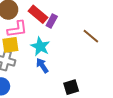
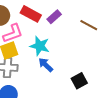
purple rectangle: (52, 21) -> (54, 17), moved, turned 32

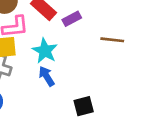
brown line: (89, 25) -> (112, 40), turned -36

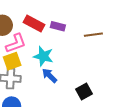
purple rectangle: (72, 19) -> (58, 26), turned 56

